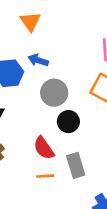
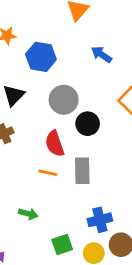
blue arrow: (38, 60) -> (102, 54), moved
gray circle: (54, 93) -> (64, 100), moved

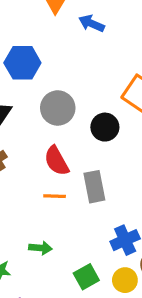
blue arrow: (102, 54) -> (91, 23), moved
black circle: (88, 124) -> (105, 127), moved

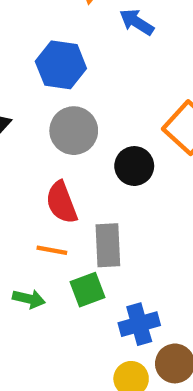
blue hexagon: (22, 63) -> (61, 65), moved
green arrow: (40, 248) -> (29, 299), moved
green square: (86, 277) -> (88, 290), moved

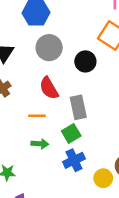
orange line: (52, 250) -> (37, 116), moved
blue cross: (139, 324) -> (74, 160), moved

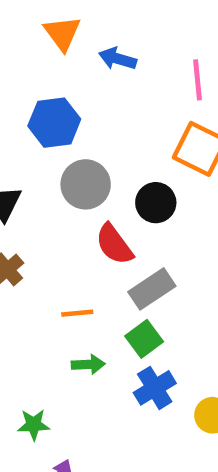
red semicircle: (49, 88) -> (114, 244), moved
gray rectangle: (78, 107) -> (152, 289), turned 75

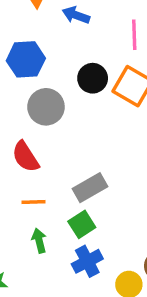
black circle: (156, 203) -> (93, 78), moved
red semicircle: (114, 244) -> (25, 157), moved
green arrow: (88, 364) -> (39, 241), turned -105

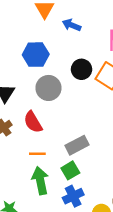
green arrow: (39, 241) -> (40, 181), size x1.6

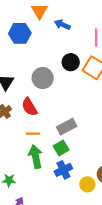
blue hexagon: (36, 55) -> (20, 33), moved

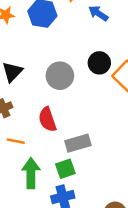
red semicircle: (29, 107) -> (47, 119), moved
orange line: (33, 134) -> (16, 141), moved

